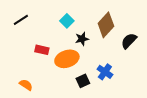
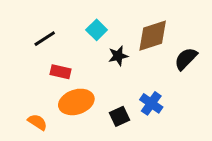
black line: (21, 20) -> (45, 39), moved
brown diamond: (106, 25) -> (153, 36), turned 30
orange ellipse: (67, 59) -> (76, 102), moved

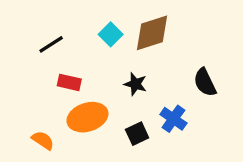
brown diamond: (153, 36) -> (152, 33), moved
black star: (118, 56) -> (135, 84), moved, turned 30
black semicircle: (186, 59) -> (205, 82), moved, turned -70

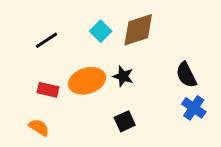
red rectangle: (69, 82) -> (48, 90), moved
orange ellipse: (87, 117) -> (87, 81), moved
blue cross: (173, 119) -> (194, 108), moved

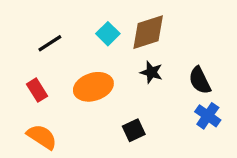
black star: (123, 76) -> (151, 72), moved
red rectangle: (48, 90) -> (37, 90), moved, turned 45
orange semicircle: (39, 127) -> (42, 137), size x1.4

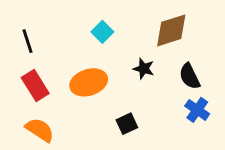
brown diamond: (148, 32) -> (171, 30), moved
black line: (50, 43) -> (28, 41), moved, turned -75
red rectangle: (37, 90) -> (35, 85), size x1.4

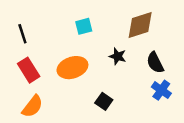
cyan square: (102, 32) -> (84, 26), turned 30
black square: (127, 124) -> (104, 101), turned -30
orange semicircle: (40, 130) -> (32, 106), turned 95

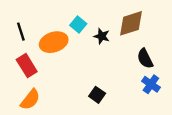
cyan square: (84, 26) -> (78, 25), turned -35
black star: (118, 56) -> (102, 36), moved
orange ellipse: (72, 68) -> (54, 42), moved

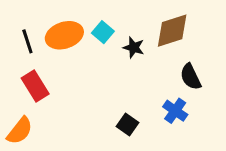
orange ellipse: (54, 42) -> (64, 35), moved
blue cross: (151, 84) -> (175, 111), moved
orange semicircle: (30, 100) -> (20, 131), moved

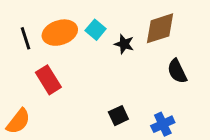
red rectangle: (35, 86) -> (48, 80), moved
blue cross: (175, 111) -> (163, 124), moved, turned 30
black square: (127, 125) -> (118, 116), turned 30

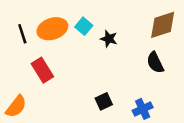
brown diamond: (160, 28) -> (163, 25), moved

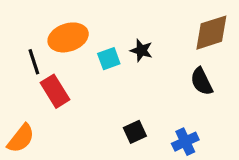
cyan square: (84, 26) -> (109, 59), moved, turned 30
black line: (22, 34) -> (34, 62), moved

